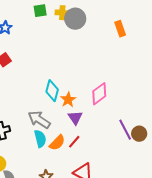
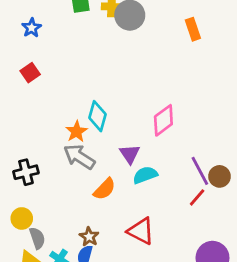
orange star: (68, 100) -> (76, 132), moved
cyan semicircle: (40, 139) -> (145, 175), moved, turned -96
red line: (74, 142) -> (197, 197), moved

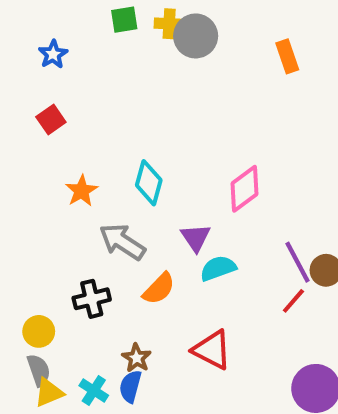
orange star: (76, 132) -> (82, 191), moved
black cross: (26, 172) -> (92, 299), moved
gray semicircle: (37, 238) -> (39, 370), moved

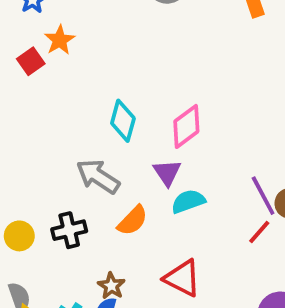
pink diamond: (245, 189) -> (186, 126), moved
orange star: (82, 191) -> (60, 40), moved
yellow circle: (39, 331) -> (19, 236), moved

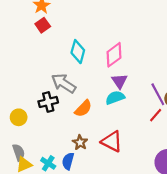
red square: (31, 61) -> (43, 25), moved
purple triangle: (167, 173) -> (119, 81), moved
black cross: (69, 230) -> (48, 102), moved
brown star: (111, 286) -> (80, 142), moved

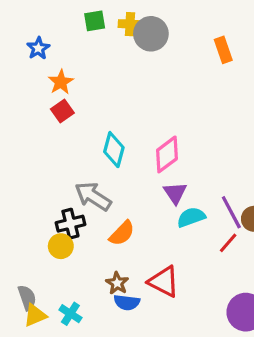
cyan semicircle: (115, 98) -> (191, 217), moved
yellow circle: (19, 117) -> (61, 246), moved
blue semicircle: (68, 161) -> (127, 302), moved, turned -98

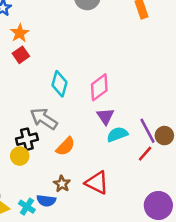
blue semicircle: (127, 302) -> (46, 201), moved

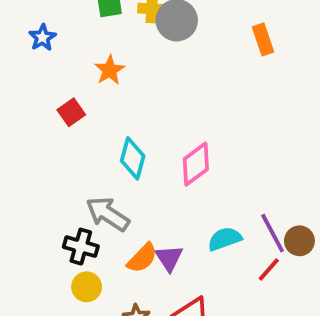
orange star: (20, 33) -> (110, 70), moved
purple triangle: (105, 116) -> (169, 258), moved
black cross: (27, 139) -> (81, 247), turned 30
yellow circle: (20, 156) -> (87, 287), moved

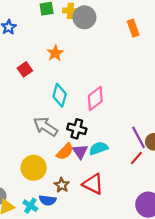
orange star: (110, 70) -> (55, 53), moved
cyan semicircle: (225, 239) -> (98, 148), moved
black cross: (81, 247) -> (77, 129), moved
yellow circle: (87, 287) -> (34, 168), size x1.5

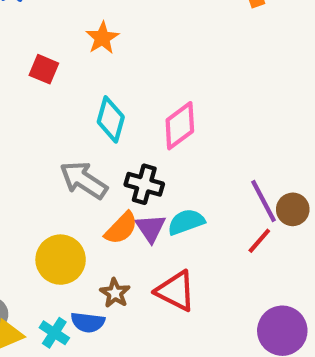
red square: (25, 69) -> (44, 69), turned -32

